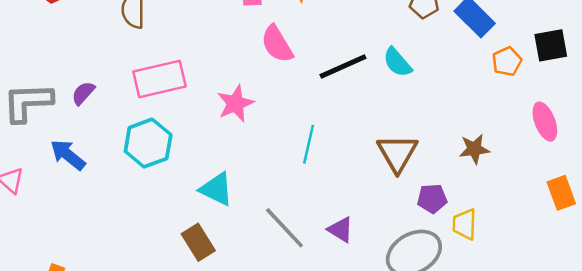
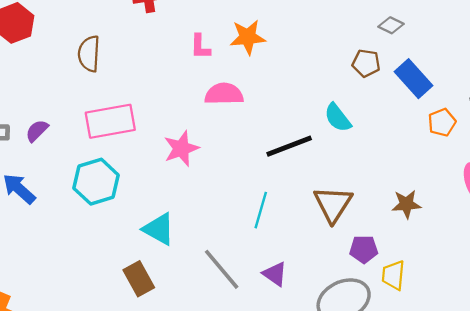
pink semicircle: (277, 44) -> (224, 94), turned 117
black line: (343, 67) -> (289, 146), moved
cyan line: (309, 144) -> (261, 210), moved

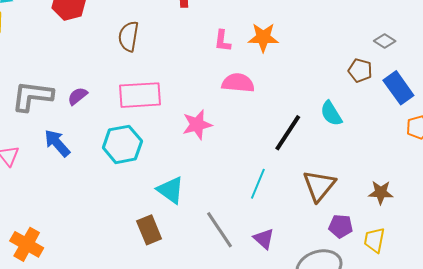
black line: (289, 146) -> (288, 133), turned -42
yellow trapezoid: (393, 275) -> (374, 240), moved

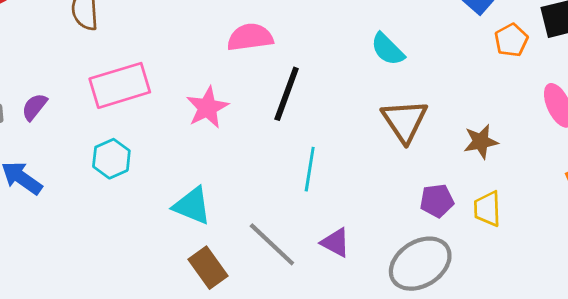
black line: (288, 133) -> (287, 94), moved
cyan hexagon: (122, 144) -> (111, 159), size x0.7
brown triangle: (319, 186) -> (405, 121), moved
brown rectangle: (149, 230) -> (208, 268), moved

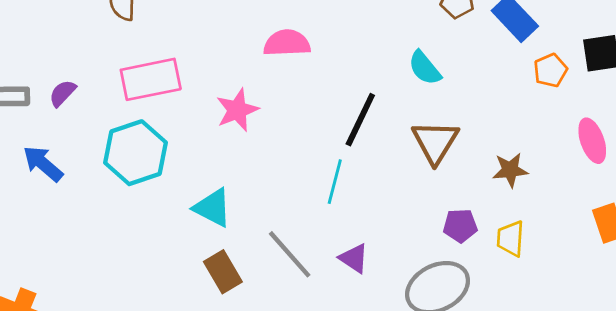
black line: (287, 94) -> (360, 120), moved
cyan hexagon: (111, 159) -> (136, 153), size x1.6

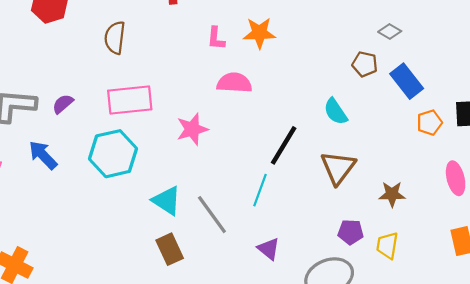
gray line: (290, 254) -> (212, 215), moved

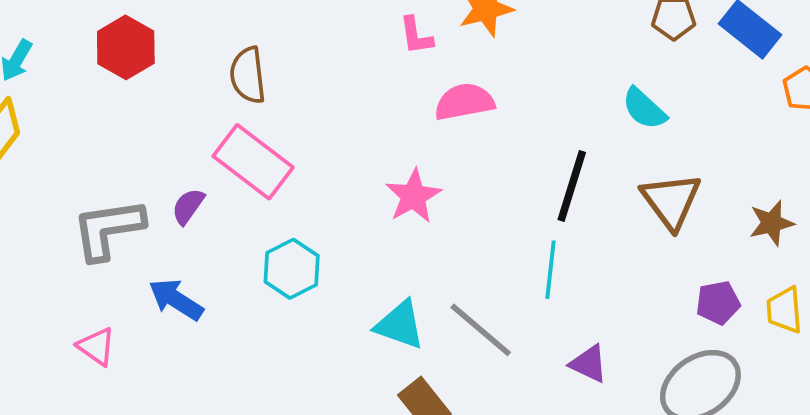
pink rectangle: (130, 100) -> (253, 162), moved, turned 57
cyan hexagon: (113, 154) -> (292, 269), size x0.7

